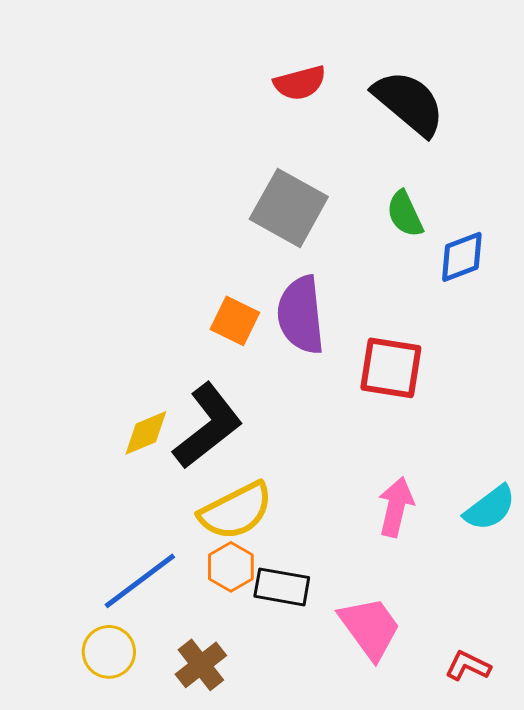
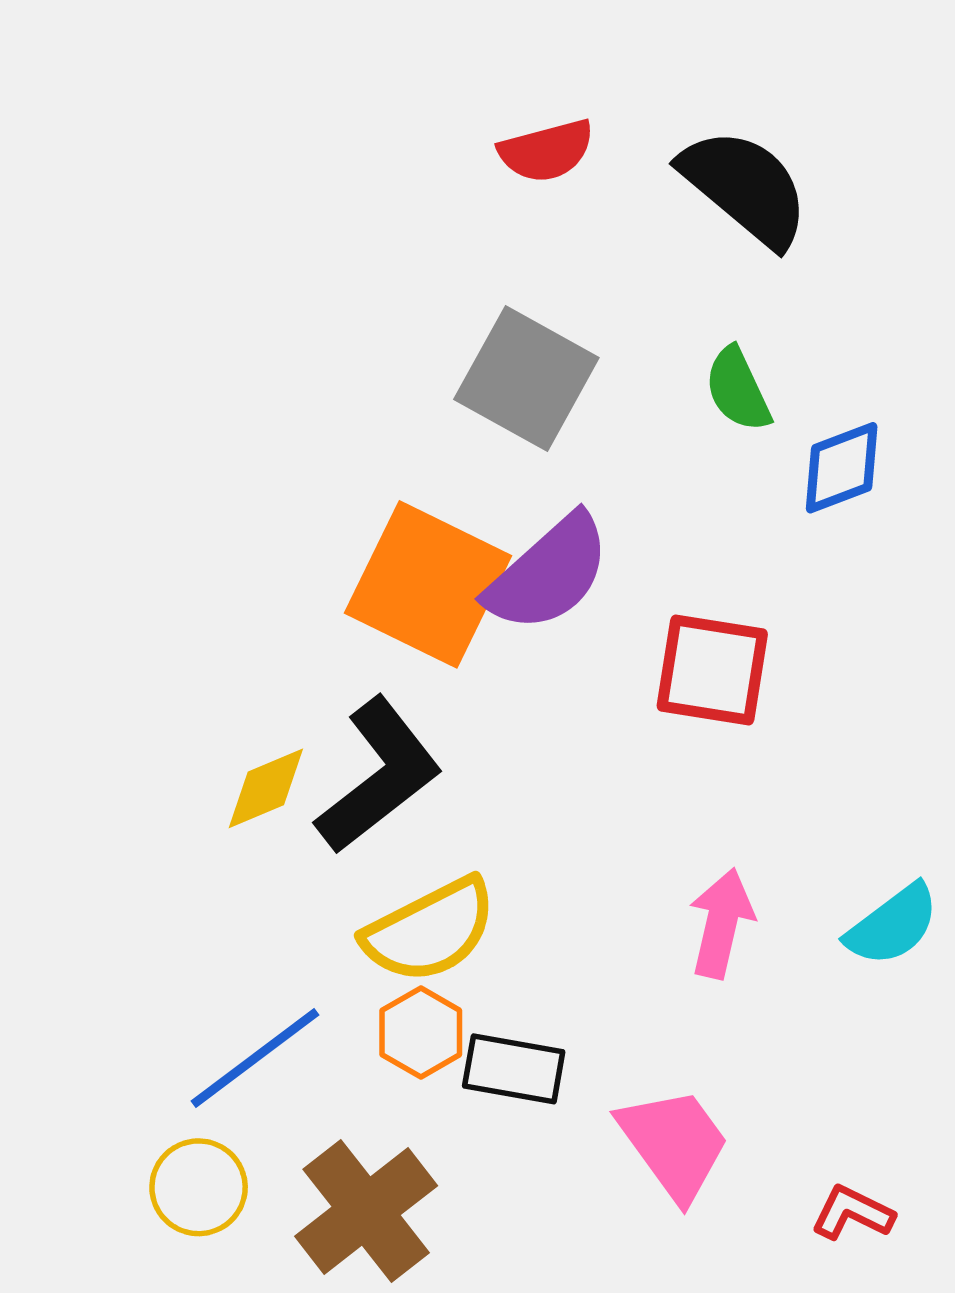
purple semicircle: (301, 315) -> (548, 573), turned -126
orange square: (235, 321) -> (428, 584), size x1.8
brown cross: (201, 665) -> (366, 1211), size x1.5

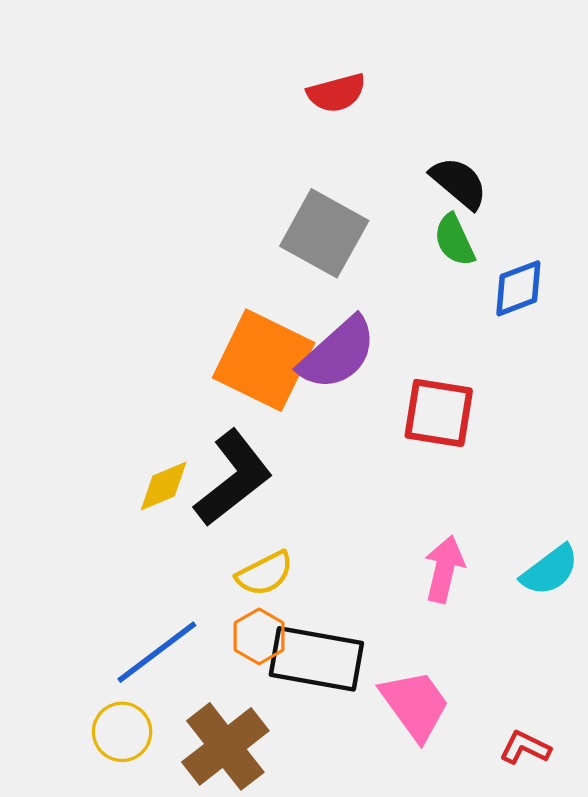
black semicircle: (745, 187) -> (459, 183), moved, size x0.7
yellow semicircle: (430, 930) -> (265, 574), size x0.7
black rectangle: (514, 1069) -> (316, 659), size x1.5

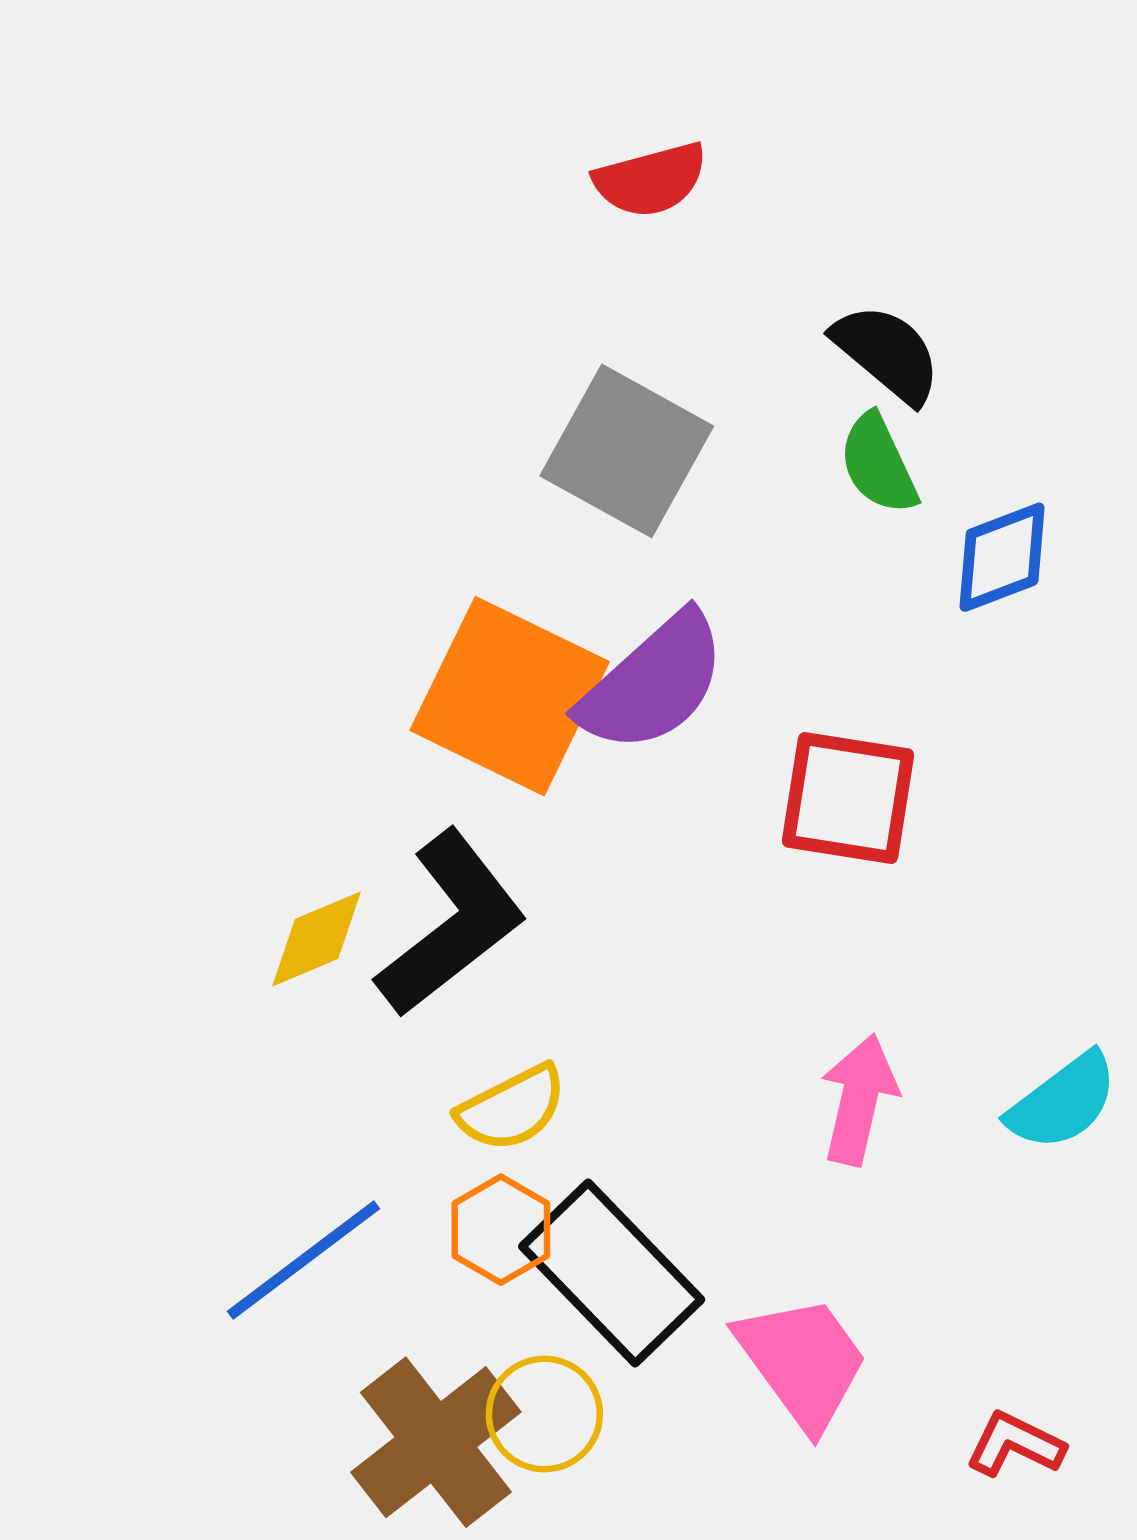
black rectangle: (316, 659) -> (612, 1273), turned 36
yellow circle: (122, 732) -> (544, 1414), moved

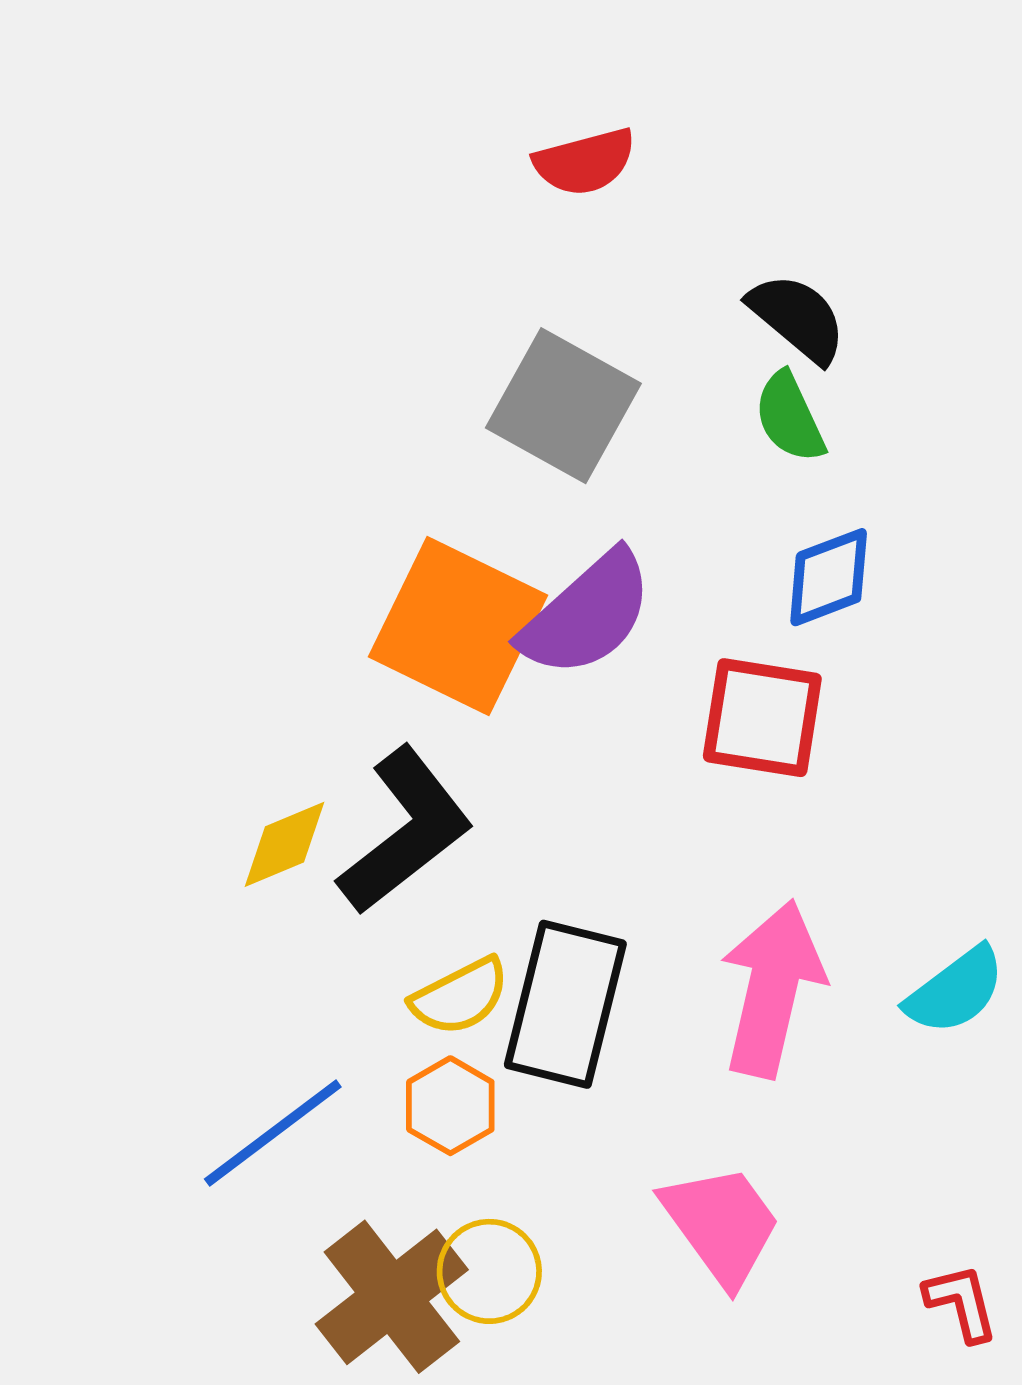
blue diamond: (1002, 557) -> (829, 577), moved
pink arrow: (859, 1099) -> (772, 989), size x1.5
black rectangle: (612, 1273) -> (565, 1004), moved, turned 58
red L-shape: (1015, 1444) -> (961, 1303), moved, turned 50

